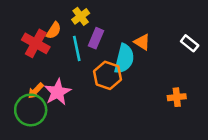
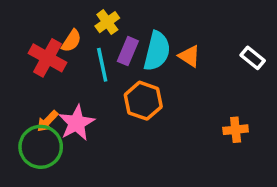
cyan semicircle: (124, 59) -> (157, 51), moved

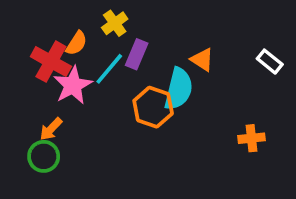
cyan semicircle: (157, 51) -> (179, 89), moved
cyan line: (102, 65) -> (109, 69), turned 52
pink star: (77, 123) -> (73, 85), moved
green circle: (41, 147) -> (44, 156), size x0.7

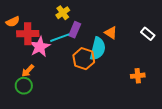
orange semicircle: (76, 43) -> (13, 22), moved, turned 32
red cross: (51, 62) -> (28, 34), turned -30
cyan line: (109, 69) -> (60, 38), turned 30

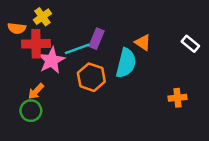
yellow cross: (63, 13) -> (42, 17), moved
orange semicircle: (13, 22) -> (17, 28), turned 32
orange hexagon: (84, 59) -> (91, 77), moved

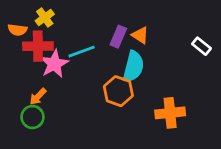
purple rectangle: (96, 39) -> (118, 37), moved
orange triangle: (143, 42) -> (140, 35), moved
orange hexagon: (91, 77) -> (118, 91), moved
orange cross: (178, 98) -> (170, 113), moved, size x1.5

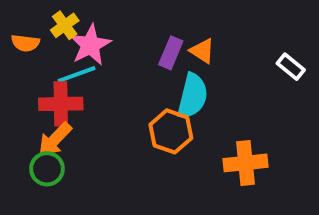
red cross: (38, 46) -> (61, 104), moved
cyan line: (82, 52) -> (76, 74), moved
pink star: (54, 64) -> (90, 45), moved
orange arrow: (38, 97) -> (55, 139), size x1.4

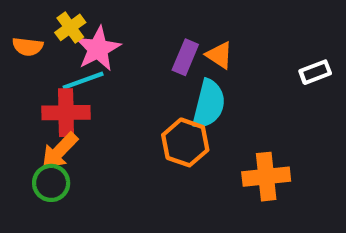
white rectangle: (291, 67) -> (315, 72), turned -60

